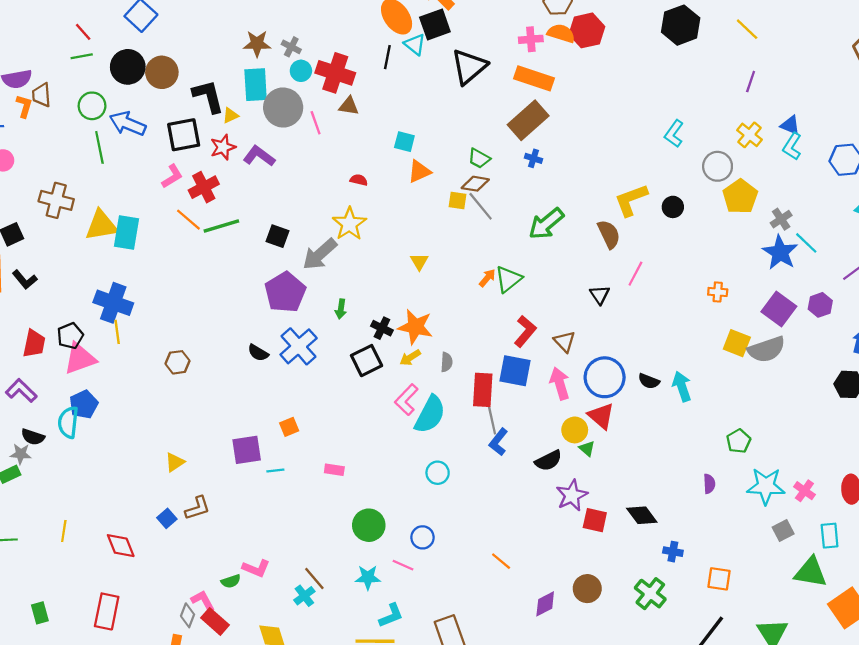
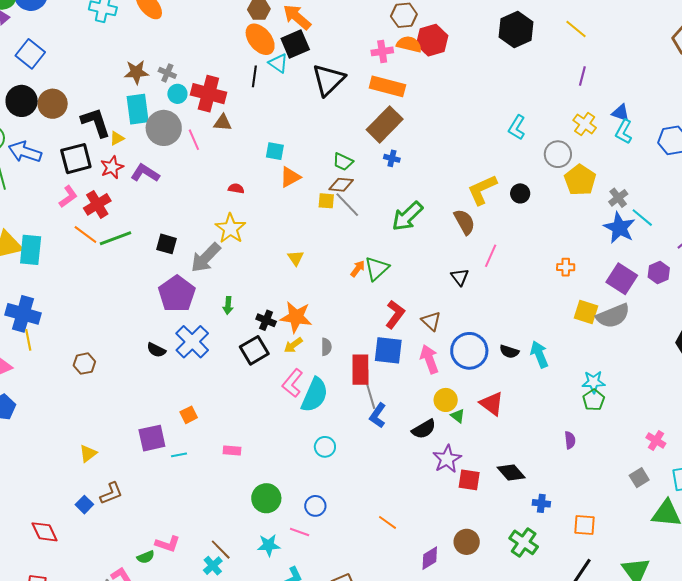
red triangle: (601, 416) -> (492, 404), moved
cyan star: (766, 486) -> (594, 382), moved, size x0.7

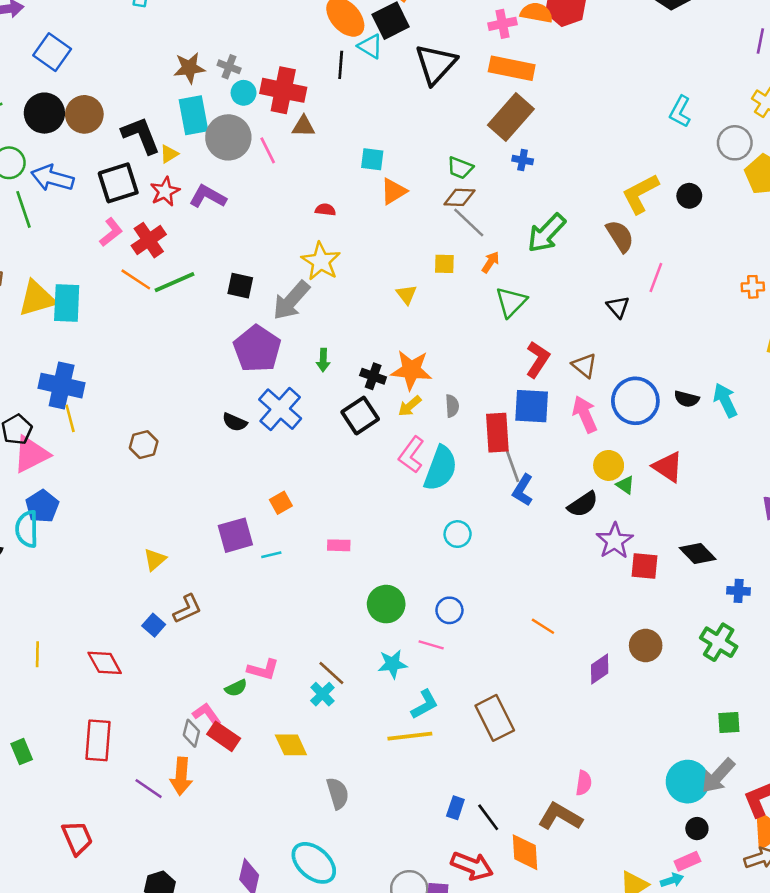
yellow square: (326, 201) -> (444, 264), moved
orange arrow: (358, 269) -> (491, 262), moved

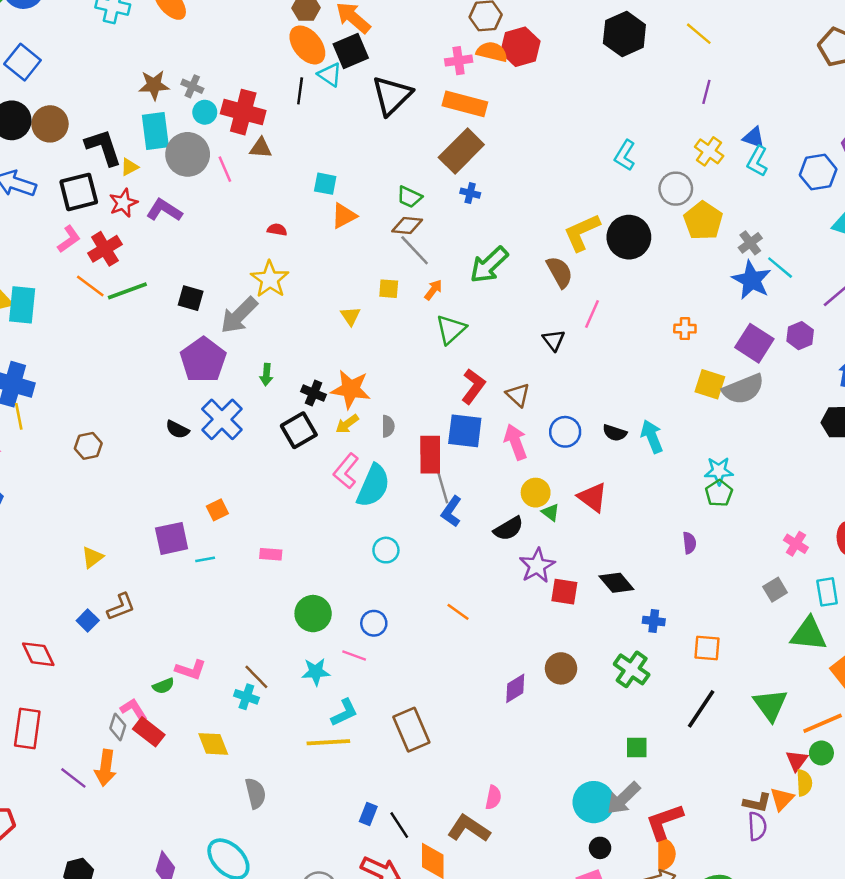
black circle: (689, 196) -> (629, 237), size x1.8
blue circle: (635, 401) -> (565, 432), size x0.7
orange line: (543, 626) -> (458, 612), moved
cyan cross: (322, 694) -> (246, 697), turned -30

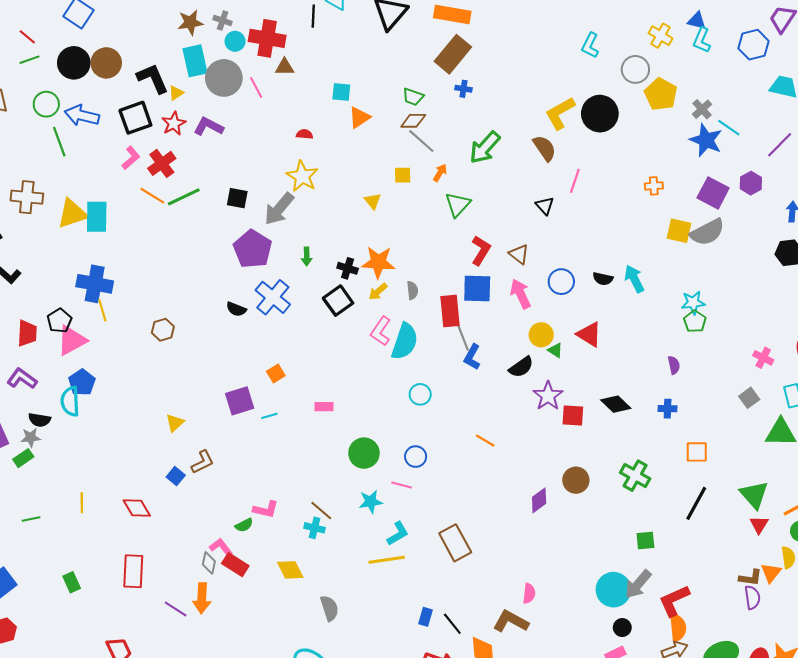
blue cross: (654, 621) -> (668, 409), moved
red triangle: (797, 760) -> (759, 525), moved

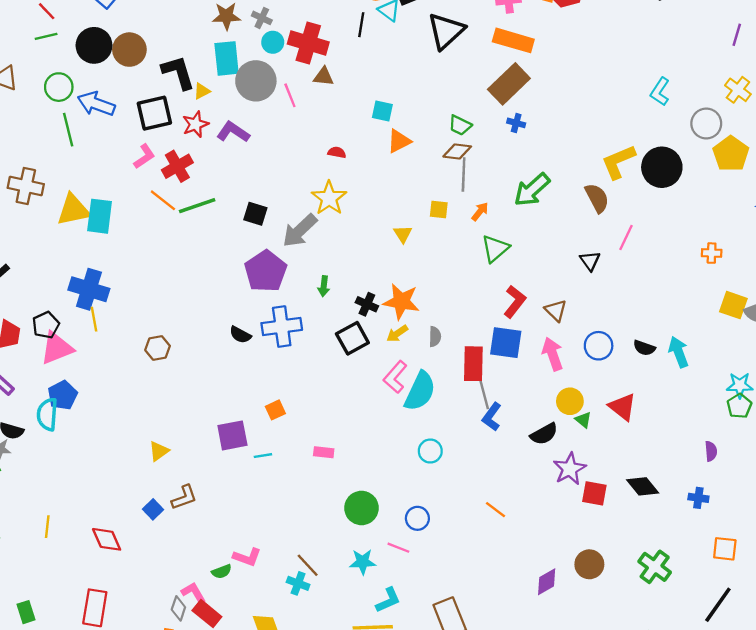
gray line: (421, 141) -> (464, 175), turned 44
blue cross: (273, 297) -> (282, 326), turned 36

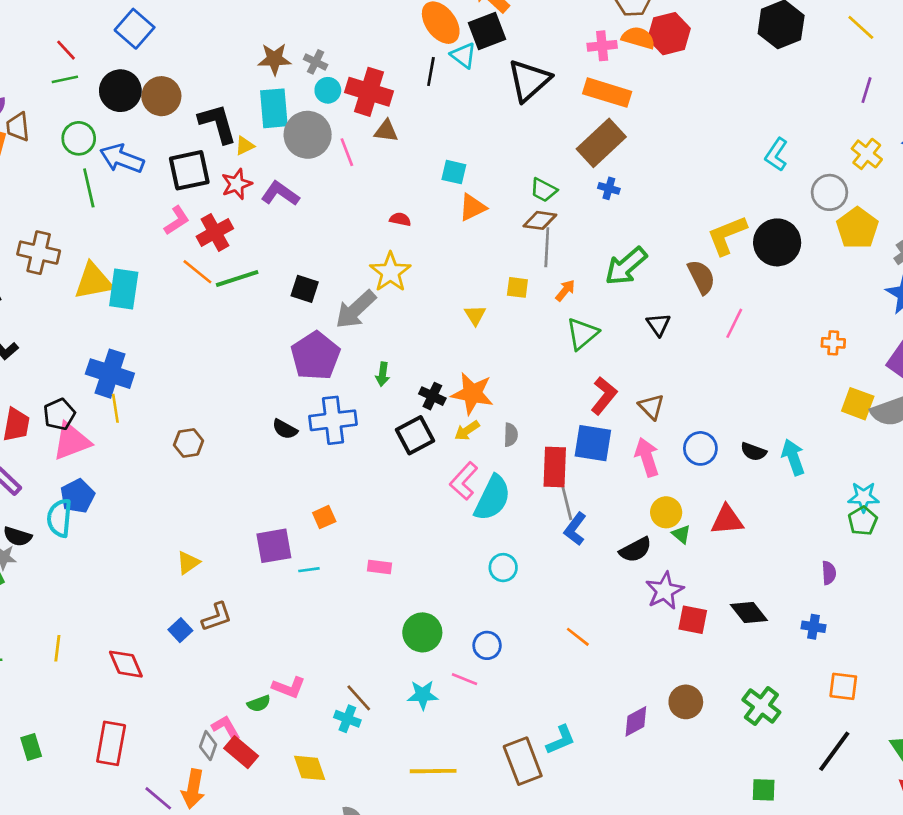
black triangle: (590, 261) -> (658, 325), moved
red triangle: (622, 407) -> (727, 520), turned -44
cyan L-shape: (388, 600) -> (561, 740), moved

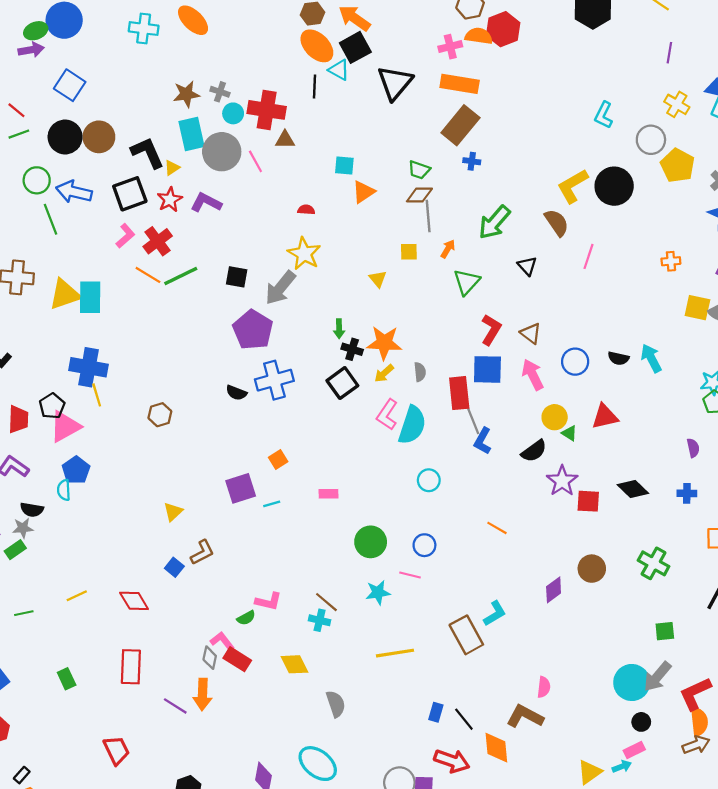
green arrow: (383, 374) -> (339, 329), moved
cyan semicircle: (59, 518) -> (64, 490), size x0.7
yellow line: (57, 648) -> (77, 596), turned 66

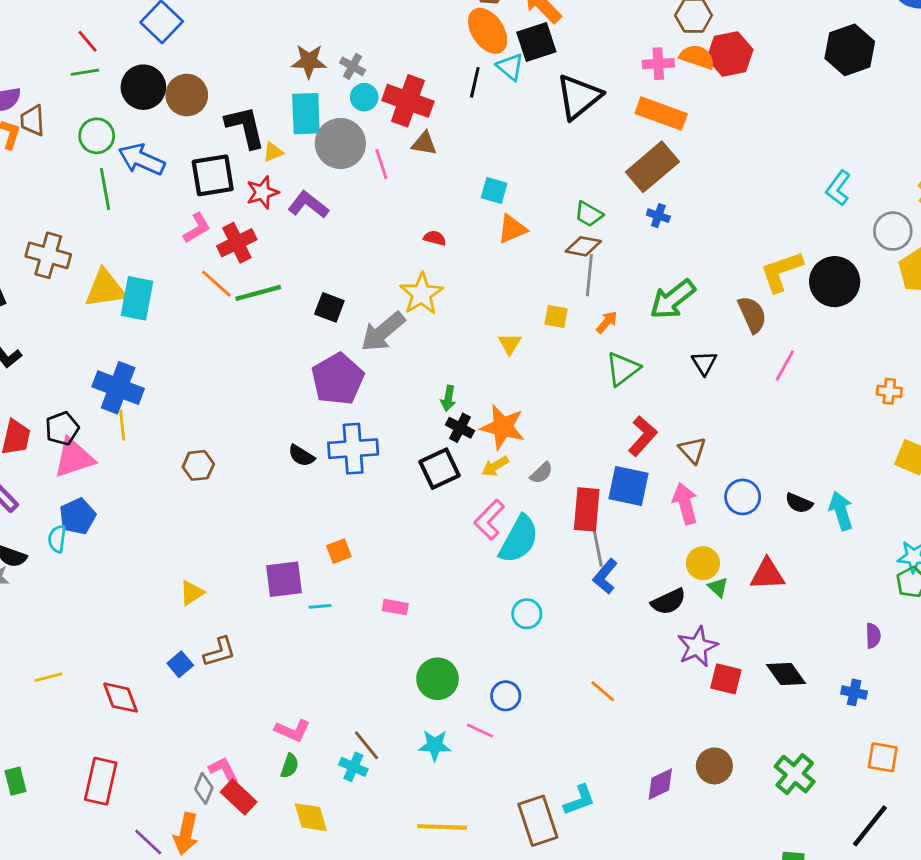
gray semicircle: (420, 372) -> (541, 473), turned 42
green semicircle: (246, 618) -> (290, 766), moved, turned -54

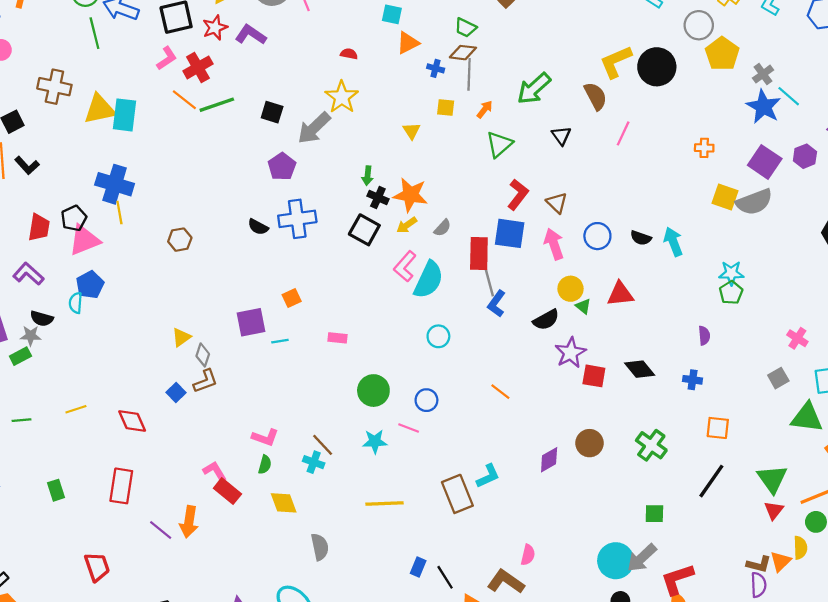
blue cross: (658, 216) -> (436, 68), moved
purple pentagon: (338, 379) -> (282, 167), size x0.7
black square: (440, 469) -> (364, 230), turned -32
gray diamond: (204, 788) -> (203, 355), moved

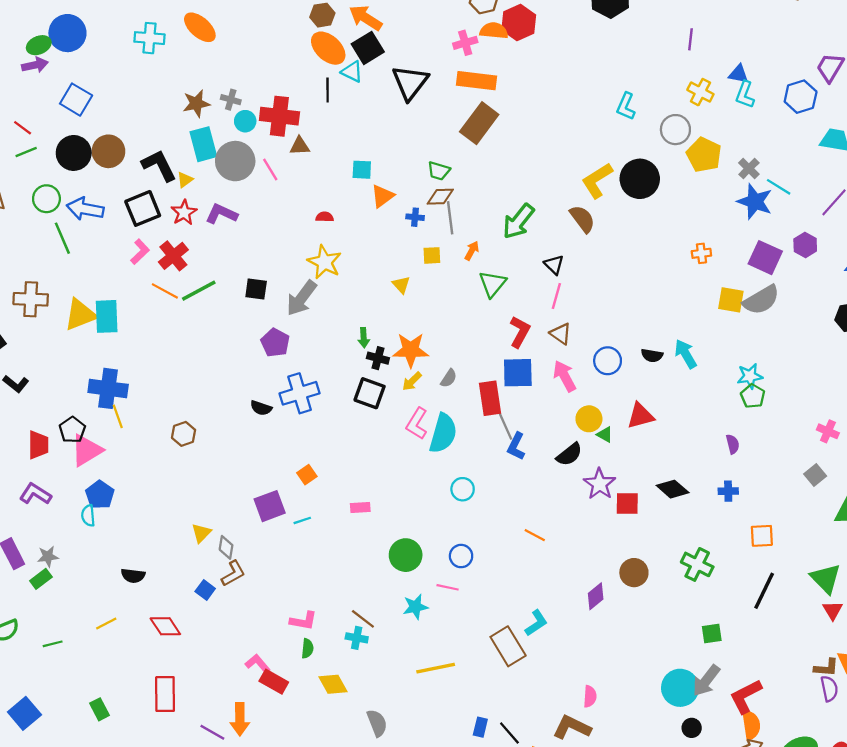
pink line: (623, 133) -> (556, 296), moved
black semicircle: (42, 319) -> (133, 576), moved

